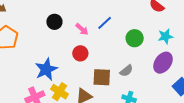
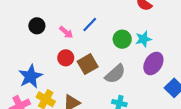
cyan star: (166, 36) -> (143, 39), moved
gray semicircle: (126, 71) -> (115, 74), size x1.5
brown square: (102, 77) -> (88, 64), moved, turned -30

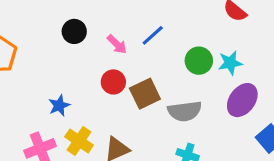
gray semicircle: (115, 74) -> (185, 111), turned 30
blue star: (31, 76) -> (59, 106), size x0.6

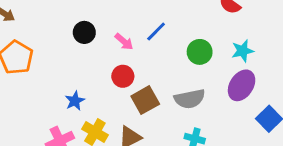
cyan star: (230, 63) -> (243, 51), moved
brown square: (145, 94) -> (145, 100), moved

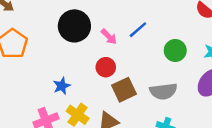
black circle: (84, 32) -> (74, 26), size x1.6

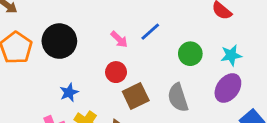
black circle: (74, 26) -> (59, 41), moved
gray semicircle: (163, 91) -> (178, 98), turned 80

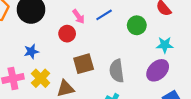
green circle: (190, 54) -> (137, 25), moved
red circle: (116, 72) -> (67, 34), moved

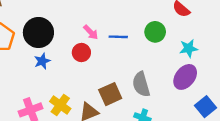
blue line: (104, 15) -> (118, 37), moved, turned 42
blue star: (31, 51) -> (42, 61), moved
brown square: (84, 64) -> (110, 94), moved

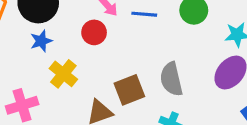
yellow cross: (60, 105) -> (63, 74), moved

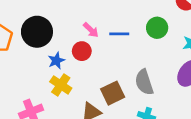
blue star: (41, 41) -> (56, 61), moved

